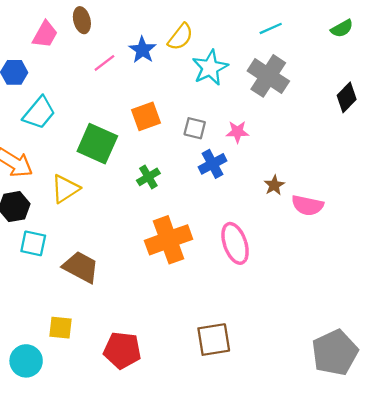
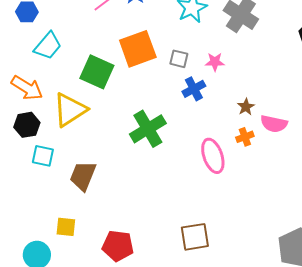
orange square: (146, 116) -> (138, 49), size x1.5
green cross: (148, 177) -> (148, 129), moved, size x1.8
yellow triangle: (65, 189) -> (70, 110), size x1.4
orange cross: (169, 240) -> (245, 137), moved, size x0.5
brown trapezoid: (81, 267) -> (83, 176), turned -96

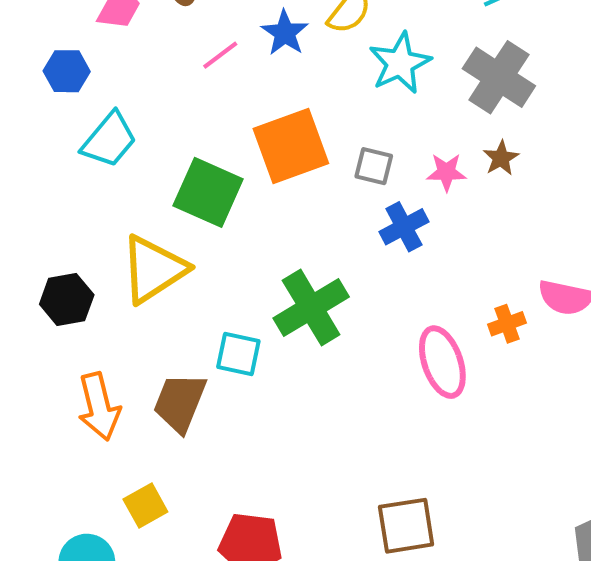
orange arrow: (27, 88) -> (99, 407), moved, turned 44
brown star: (246, 107) -> (501, 158), moved
cyan square: (43, 156) -> (238, 354), moved
yellow square: (66, 227) -> (145, 506), turned -35

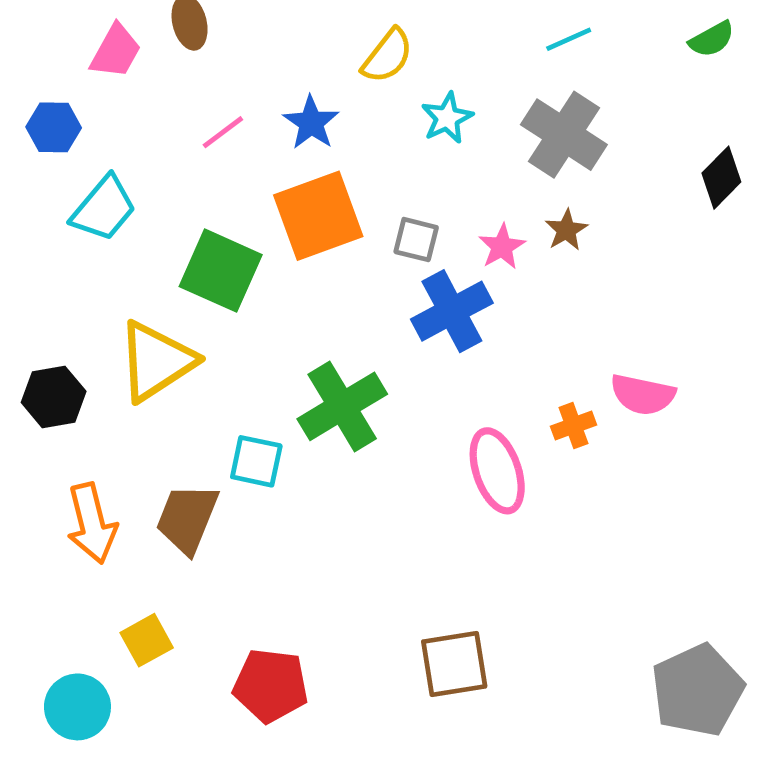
blue star: (285, 33) -> (311, 123), moved
pink line: (220, 55) -> (223, 132), moved
cyan star: (400, 63) -> (447, 118), size x0.7
pink star: (446, 172) -> (502, 247), turned -30
blue cross: (404, 227) -> (452, 311), size x1.4

